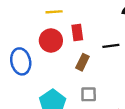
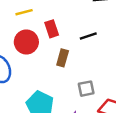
gray square: (89, 94) -> (86, 89), moved

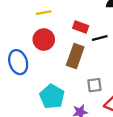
red rectangle: (52, 29) -> (81, 27), moved, turned -56
brown rectangle: (63, 58) -> (75, 56), size x1.5

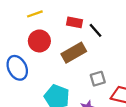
black line: (100, 38) -> (95, 30), turned 72
brown rectangle: (75, 56) -> (74, 53), turned 50

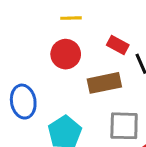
blue ellipse: (17, 68) -> (23, 102), moved
gray square: (98, 79) -> (124, 126), size x1.5

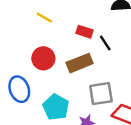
yellow line: (71, 18) -> (44, 18), turned 42
red circle: (66, 54) -> (43, 58), moved

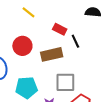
cyan pentagon: (56, 107) -> (26, 88), turned 30

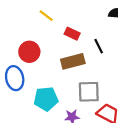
red rectangle: (60, 29) -> (72, 34), moved
red circle: (22, 46) -> (29, 52), moved

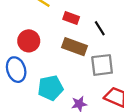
brown rectangle: (73, 61) -> (75, 47), turned 40
gray square: (89, 92) -> (102, 65), moved

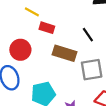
red rectangle: (71, 18) -> (47, 28), moved

